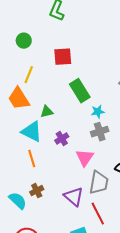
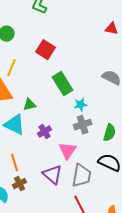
red square: (63, 57) -> (46, 50), turned 36
orange line: (32, 159) -> (15, 163), moved
purple triangle: (74, 197) -> (53, 175), moved

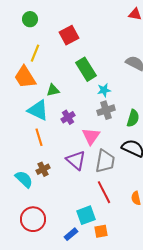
red square: (46, 50) -> (69, 35), turned 30
orange line: (15, 163) -> (39, 137), moved

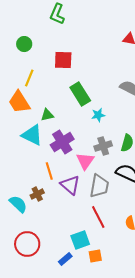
red square: (69, 35) -> (63, 60), turned 30
gray cross: (106, 110) -> (103, 146), moved
purple cross: (68, 117) -> (62, 142), size x1.6
orange line: (39, 137) -> (49, 171), moved

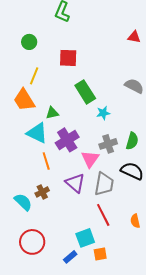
orange line: (49, 171) -> (46, 161), moved

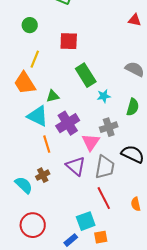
green semicircle: (132, 141) -> (133, 107), moved

